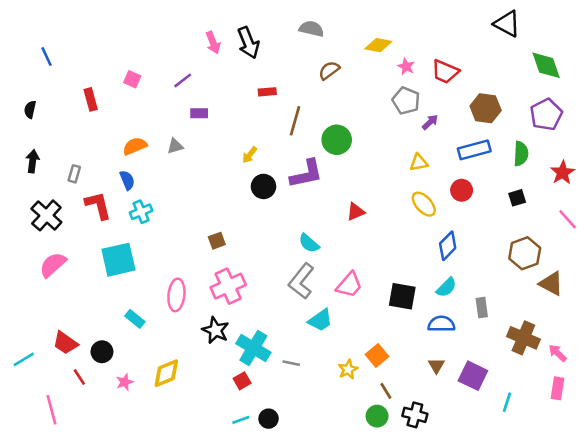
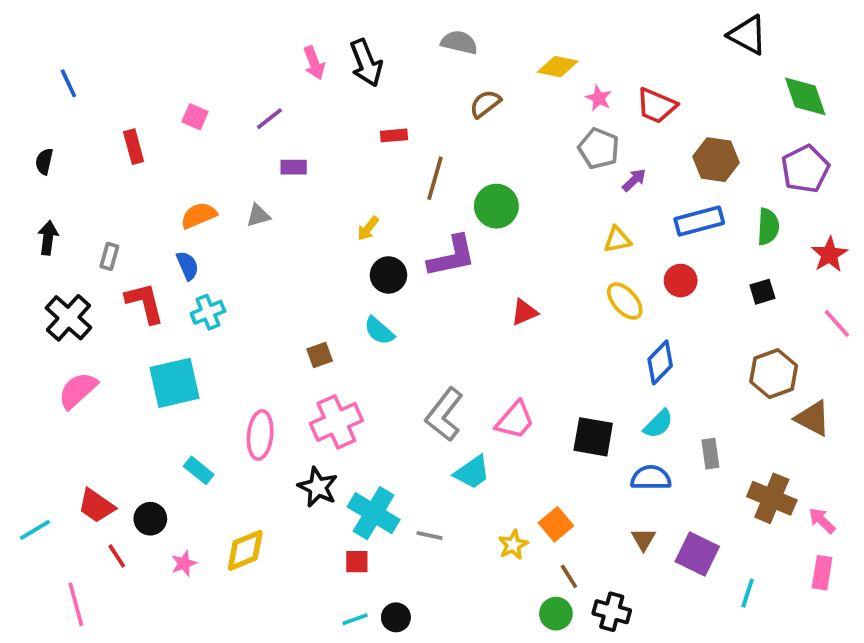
cyan semicircle: (309, 243) -> (379, 331), moved
red square: (242, 381) -> (357, 562), turned 30

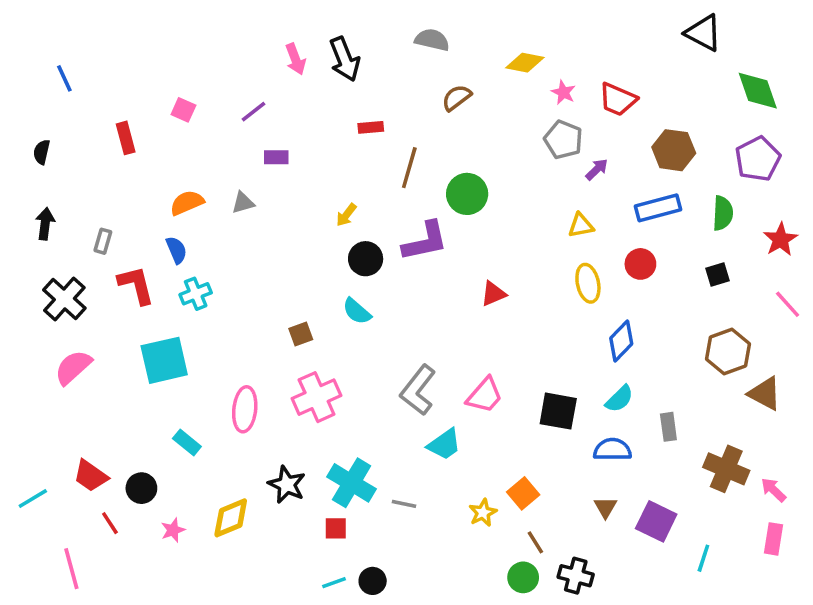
yellow ellipse: (625, 301) -> (588, 283), turned 30
black star: (318, 487) -> (287, 485), moved

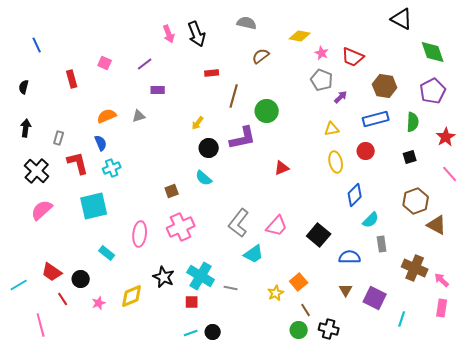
cyan semicircle: (619, 399) -> (371, 220), moved
black square: (558, 411) -> (319, 235), turned 30

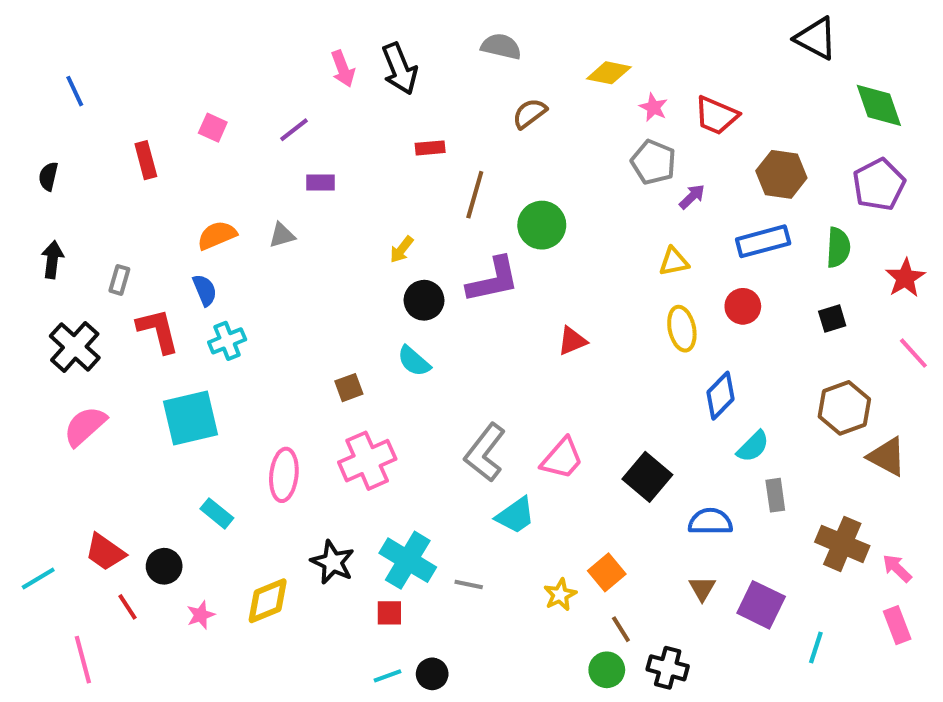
pink rectangle: (442, 308) -> (897, 625), turned -30

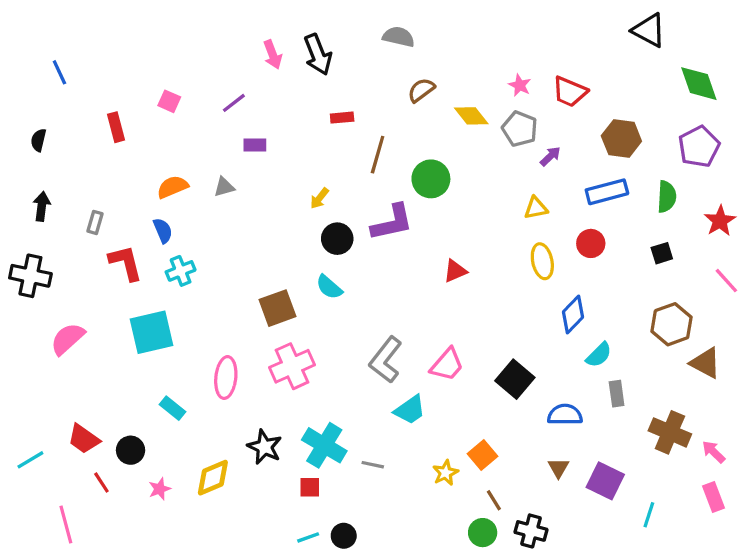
yellow diamond: (609, 73) -> (471, 116), moved, turned 40
black cross: (75, 347) -> (30, 276), moved, turned -30
brown square: (349, 388) -> (277, 308), size x1.6

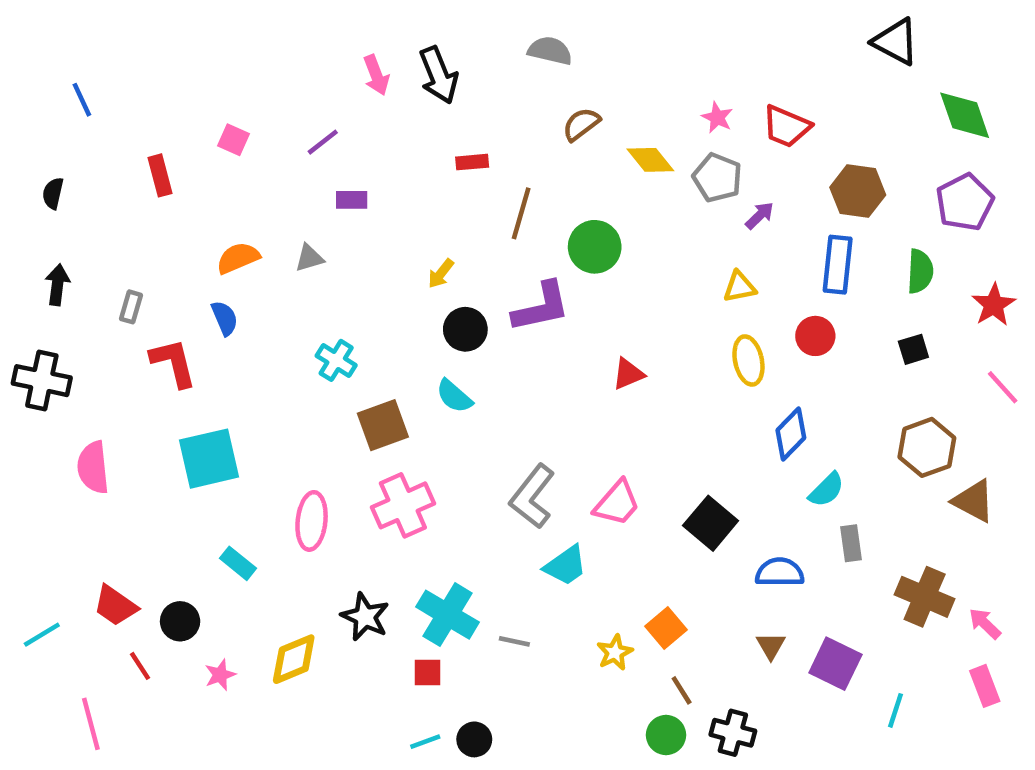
blue rectangle: (607, 192) -> (838, 265), turned -69
cyan cross: (181, 271) -> (336, 360), moved, turned -36
pink semicircle: (68, 339) -> (93, 467), turned -54

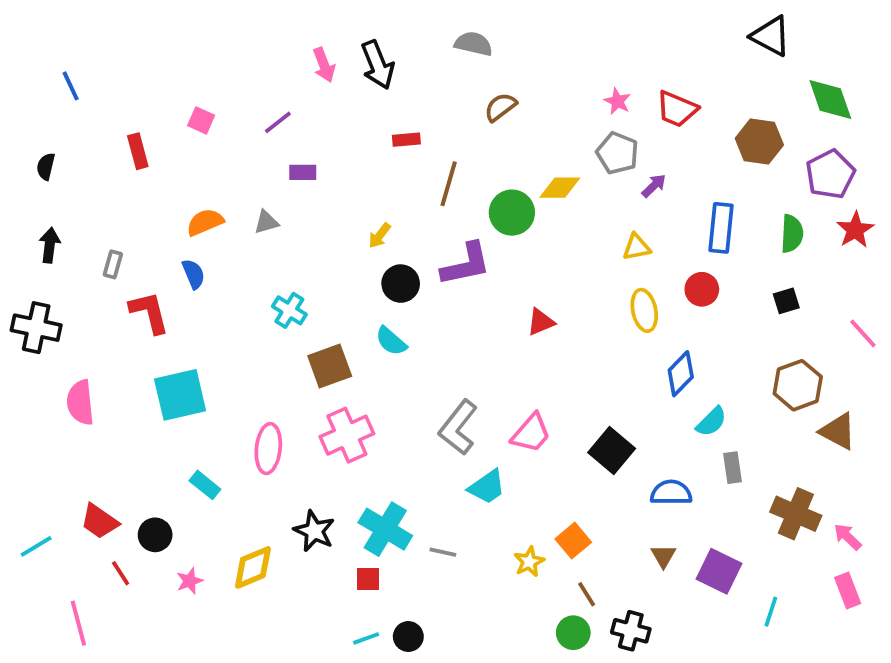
yellow diamond: (650, 160) -> (560, 188), moved, turned -51
brown hexagon: (858, 191) -> (759, 142), moved
red star: (994, 305) -> (855, 230), moved

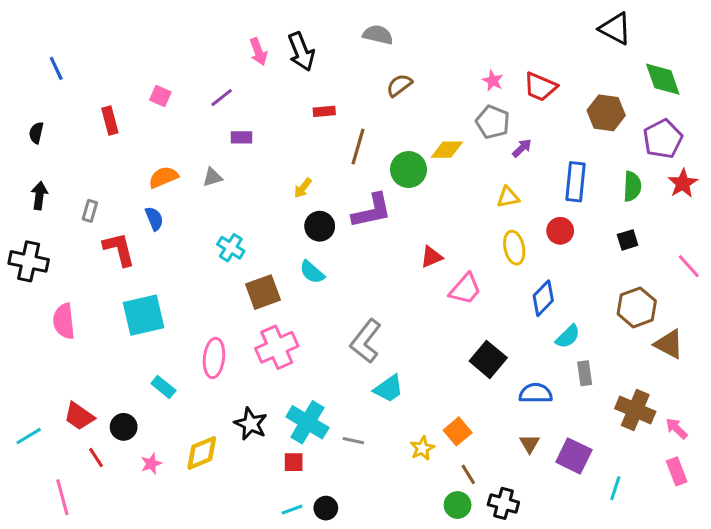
pink trapezoid: (531, 433) -> (465, 289), moved

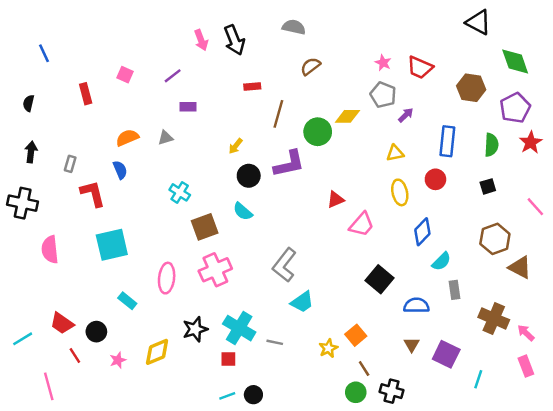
black star: (251, 424) -> (195, 329), turned 30

